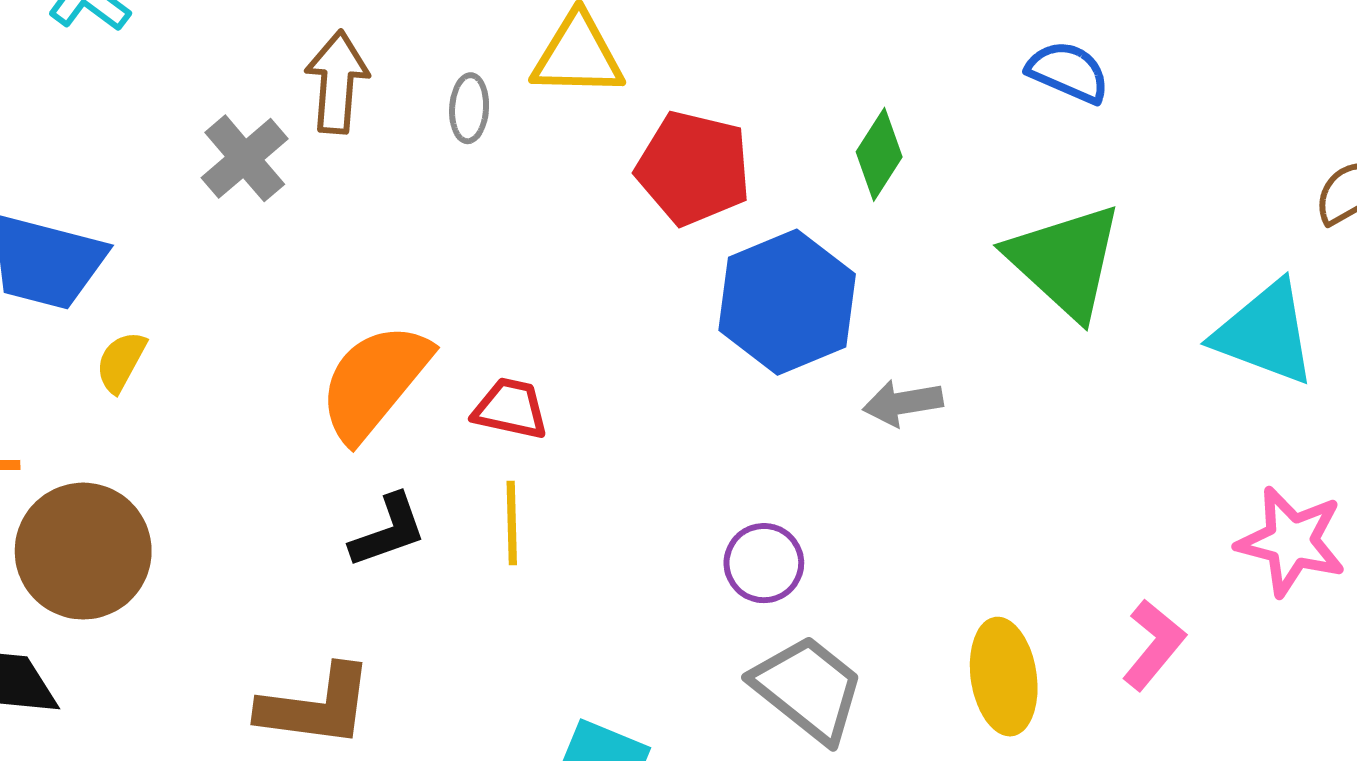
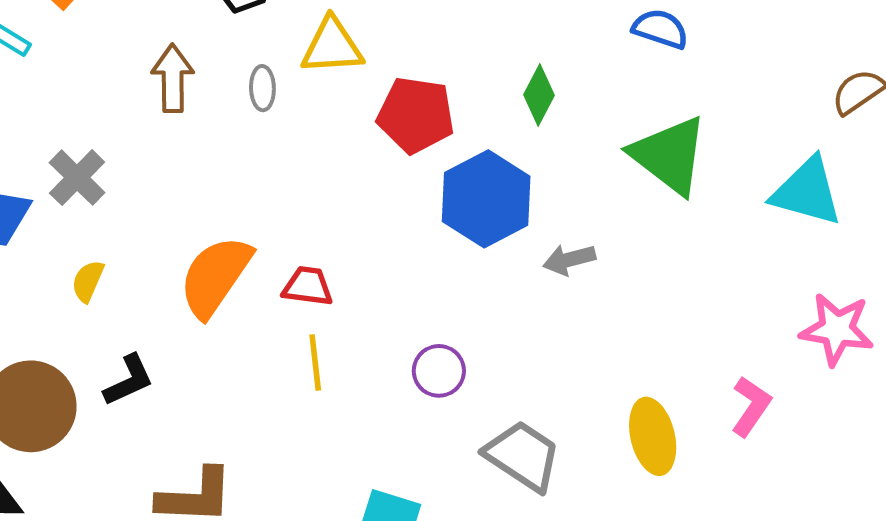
gray cross: (245, 158) -> (77, 178), moved
yellow semicircle: (121, 362) -> (88, 281), moved
black L-shape: (388, 531) -> (129, 380), moved
purple circle: (764, 563) -> (439, 371), moved

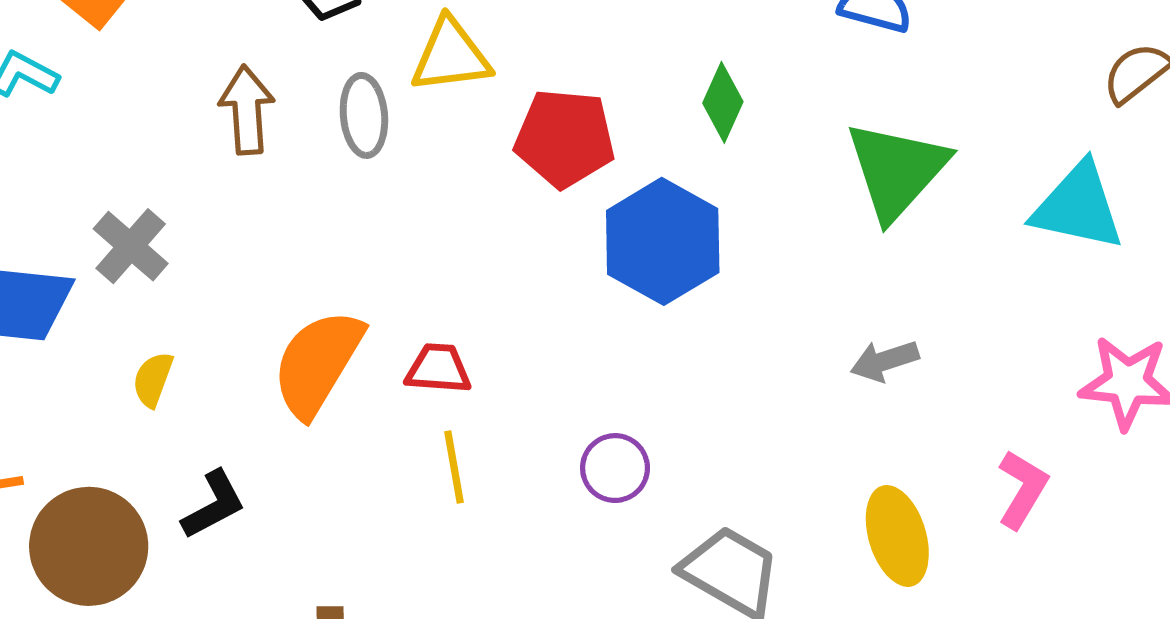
gray ellipse: (262, 88) -> (364, 115), size x1.4
green triangle: (669, 155) -> (897, 170), turned 38
gray arrow: (569, 260) -> (885, 361), moved

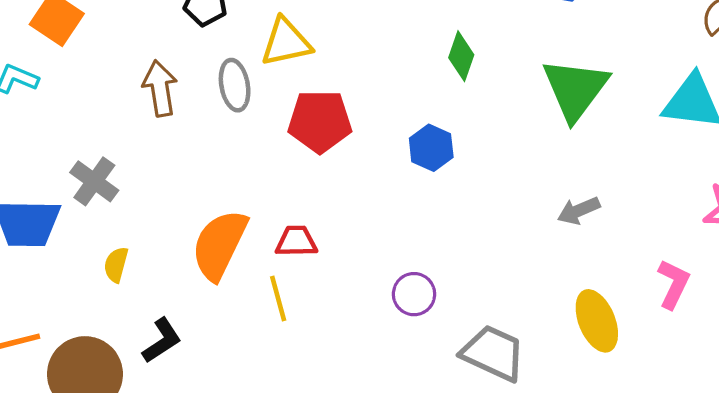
red pentagon: (565, 138) -> (320, 121), moved
blue hexagon: (663, 241) -> (431, 148), size x0.6
yellow line: (454, 467) -> (278, 299), moved

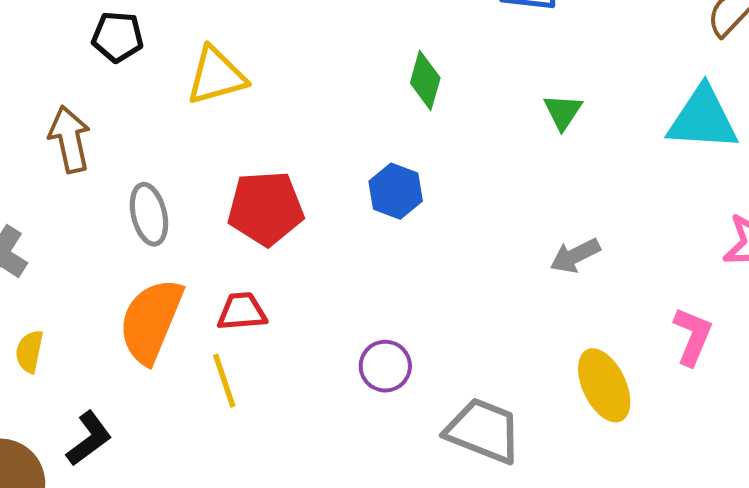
gray ellipse: (235, 85) -> (149, 214), moved
green triangle: (575, 89) -> (563, 112), size x0.5
red pentagon: (320, 121) -> (266, 208), moved

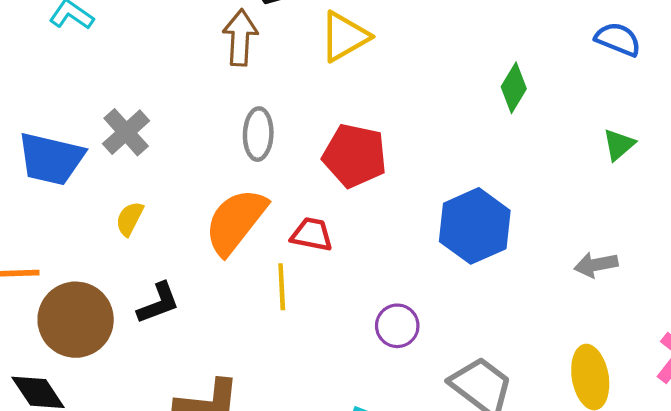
yellow triangle: (216, 76) -> (344, 37), turned -30
brown arrow: (70, 139) -> (240, 38), moved
blue hexagon: (396, 191) -> (475, 226), moved, size x1.6
purple circle: (385, 366) -> (397, 326), moved

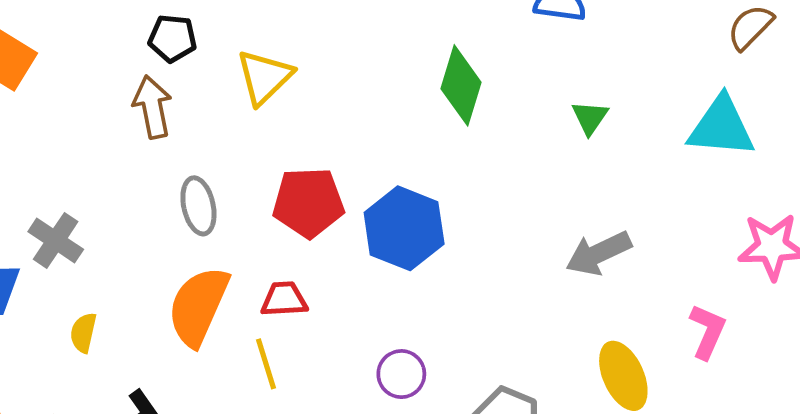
green diamond: (514, 88) -> (461, 85), size x1.4
blue hexagon: (475, 226) -> (404, 228), moved
gray arrow: (596, 265) -> (599, 253), size x1.4

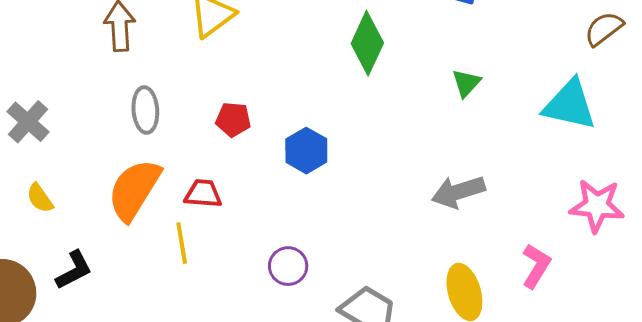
red pentagon: (308, 203) -> (233, 119), size x0.6
blue hexagon: (404, 228) -> (306, 151), size x0.7
yellow semicircle: (83, 333) -> (40, 198), turned -56

